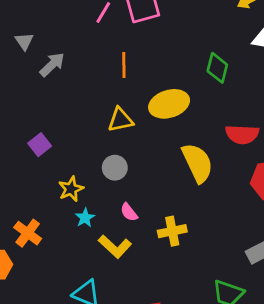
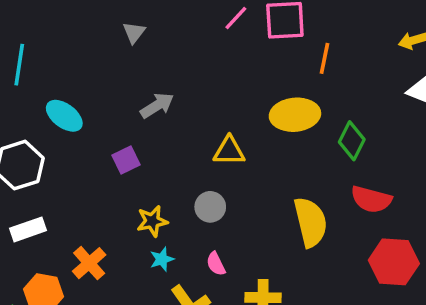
gray arrow: (52, 65) -> (157, 106), moved
orange line: (124, 65) -> (324, 58), moved
green diamond: (217, 68) -> (352, 141), moved
yellow ellipse: (169, 104) -> (295, 115), moved

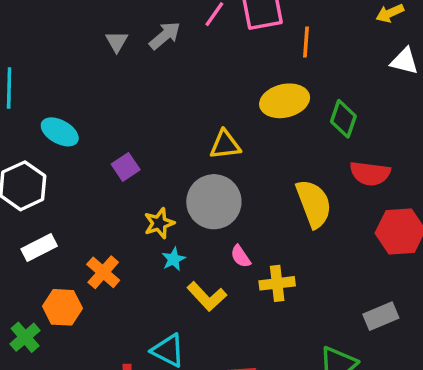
gray arrow: (157, 106) -> (165, 36), moved
gray circle: (210, 207) -> (214, 202), size x1.8
pink semicircle: (216, 264) -> (241, 256), moved

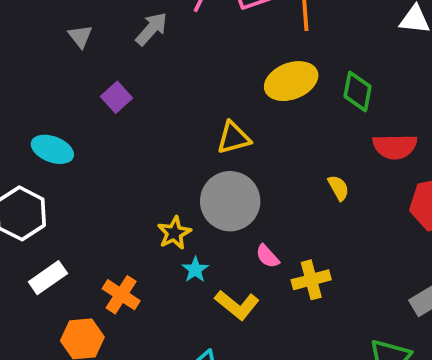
gray triangle: (117, 42) -> (80, 36), moved
purple square: (126, 167) -> (117, 97), moved
yellow semicircle: (314, 204) -> (339, 188), size x0.5

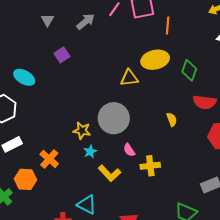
yellow triangle: (233, 138) -> (129, 78), moved
yellow star: (174, 233) -> (82, 131), turned 30

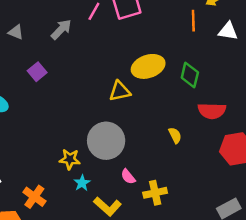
gray triangle: (48, 20) -> (16, 32), turned -32
orange line: (168, 26) -> (193, 21), moved

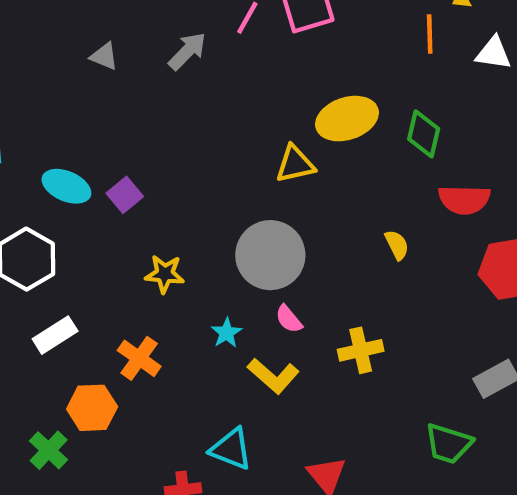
purple square: (37, 72) -> (125, 195), moved
yellow star: (70, 159) -> (165, 274), moved
pink semicircle: (128, 177) -> (289, 319), moved

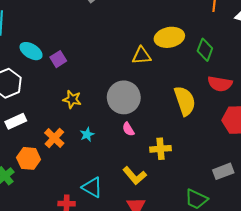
yellow semicircle: (397, 245) -> (185, 101), size x2.0
cyan star: (226, 333) -> (87, 135), moved
yellow L-shape: (273, 376) -> (135, 176), moved

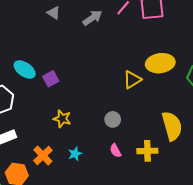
yellow triangle: (142, 56) -> (132, 80), turned -30
gray circle: (124, 97) -> (113, 119), size x0.5
yellow cross: (161, 149) -> (147, 151), moved

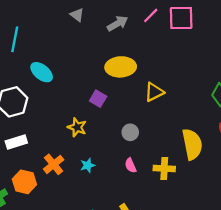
yellow ellipse: (160, 63) -> (121, 67), moved
purple square: (51, 79) -> (98, 99), moved, turned -35

